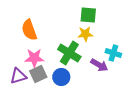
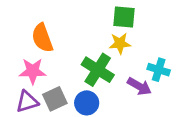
pink star: (34, 58) -> (33, 71), moved

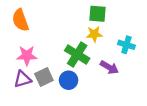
orange semicircle: (42, 38) -> (20, 20), moved
cyan cross: (159, 70) -> (126, 45), moved

